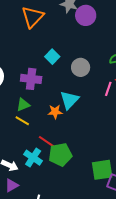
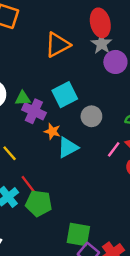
cyan square: (52, 57) -> (65, 95), size x1.5
green triangle: (23, 105) -> (23, 98), moved
orange star: (55, 112) -> (52, 131), moved

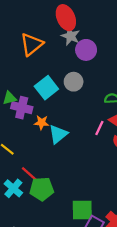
gray circle: (91, 116) -> (74, 82), moved

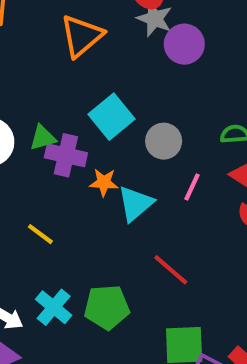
gray circle: (74, 82) -> (164, 141), moved
pink line: (99, 128) -> (192, 187), moved
red line: (31, 175) -> (171, 270), moved

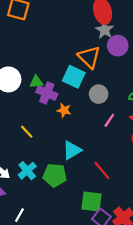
orange triangle: (82, 36) -> (89, 57), moved, turned -45
cyan square: (111, 117) -> (74, 77), turned -35
cyan triangle: (135, 204) -> (72, 150), moved
red line: (171, 270) -> (102, 170), moved

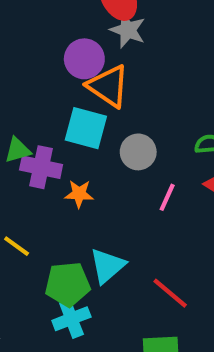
purple circle: (118, 46) -> (84, 59), moved
cyan cross: (27, 171) -> (71, 319), moved, turned 30
green pentagon: (55, 175) -> (68, 284), moved

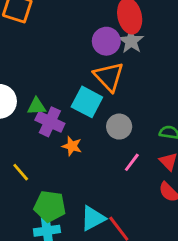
purple circle: (84, 59) -> (106, 41), moved
cyan triangle: (107, 266) -> (93, 218), moved

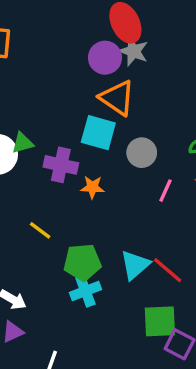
green triangle: (37, 106) -> (22, 143), moved

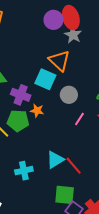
purple circle: (105, 58) -> (54, 20), moved
green pentagon: (82, 262) -> (18, 121), moved

